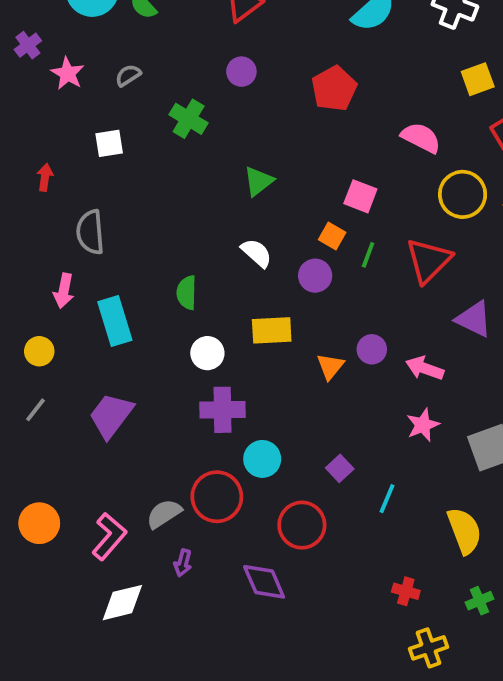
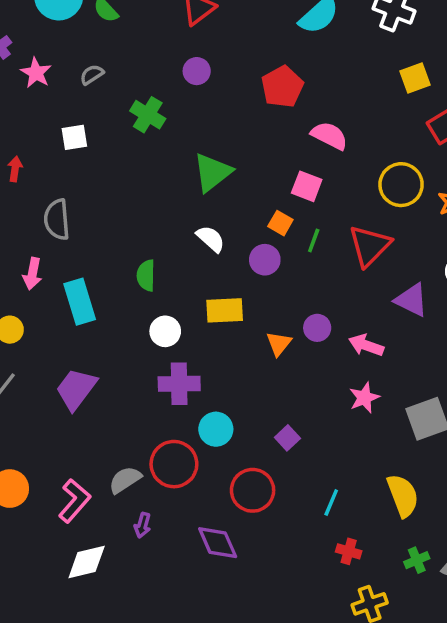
pink semicircle: (421, 138) -> (329, 136), moved
green triangle: (258, 181) -> (212, 172), size x1.4
cyan line: (387, 499) -> (331, 503), moved

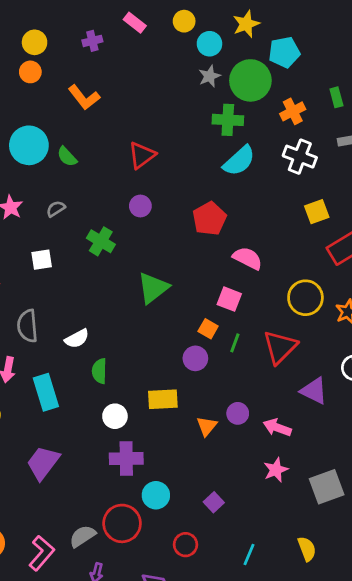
white semicircle: (211, 239) -> (77, 339), moved, turned 110
red circle: (253, 490) -> (186, 545), size x0.7
yellow semicircle: (403, 496) -> (307, 549), size x0.7

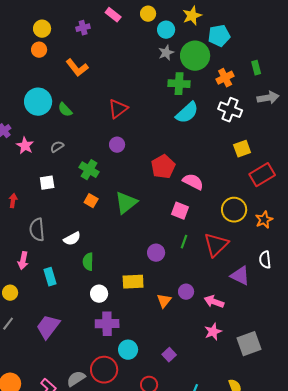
red pentagon: (209, 219) -> (163, 167), moved
orange square: (208, 329) -> (91, 201), moved
cyan rectangle: (46, 392) -> (50, 277), size x0.7

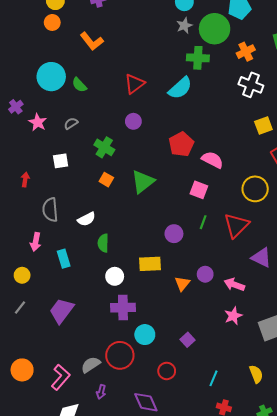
cyan semicircle: (187, 113) -> (180, 88), moved

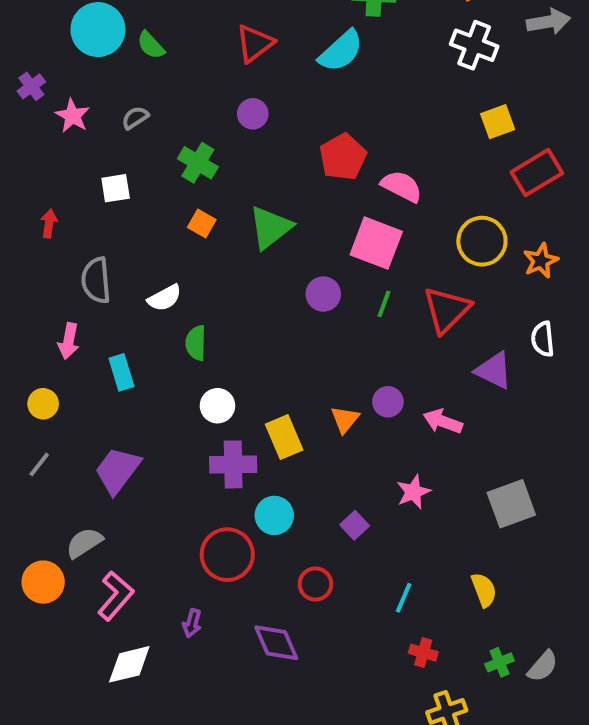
pink square: (199, 190) -> (376, 243), size x1.5
purple circle: (174, 234) -> (323, 294), moved
yellow rectangle: (150, 264) -> (284, 437), moved, turned 70
pink star: (233, 316) -> (413, 492), moved
gray semicircle: (91, 365) -> (84, 543), moved

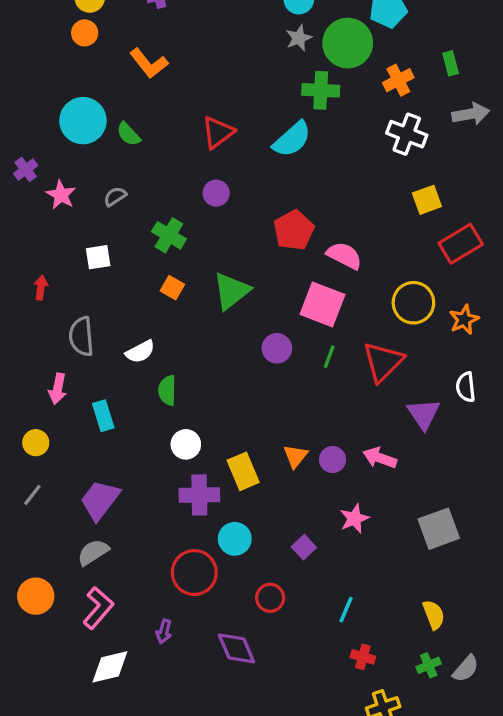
purple triangle: (494, 370) -> (424, 414), turned 30
purple circle: (388, 402) -> (333, 460), moved
gray semicircle: (84, 543) -> (93, 552), moved
yellow semicircle: (484, 590) -> (434, 615), moved

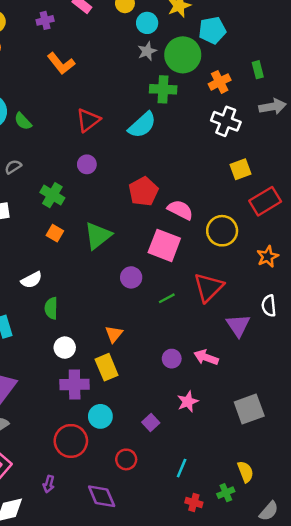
orange L-shape: (149, 63) -> (61, 63), moved
yellow circle: (413, 303) -> (222, 231), moved
green line: (329, 357) -> (167, 298), moved, turned 42
orange triangle: (295, 456) -> (114, 334), moved
green cross: (429, 665) -> (226, 493), moved

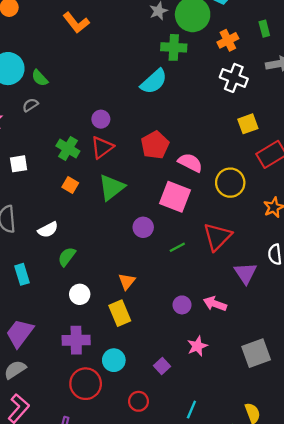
red triangle: (88, 120) -> (102, 147), moved
gray semicircle: (13, 167) -> (30, 105), moved
green semicircle: (51, 308) -> (67, 257), turned 36
purple cross: (75, 384) -> (76, 340), moved

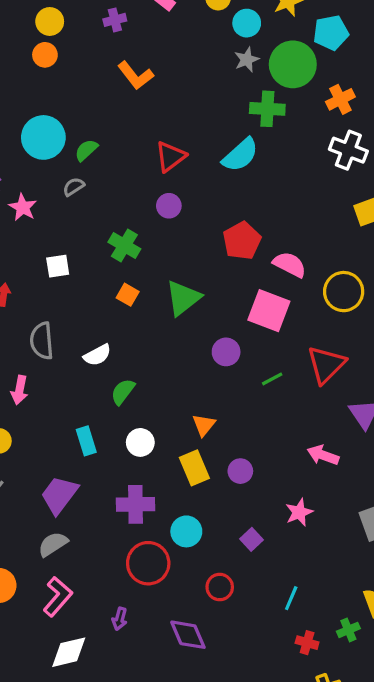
green semicircle: (40, 78) -> (86, 150), turned 90
red triangle: (102, 147) -> (170, 157), moved
cyan rectangle: (22, 274) -> (86, 441), moved
purple circle: (182, 305) -> (240, 471), moved

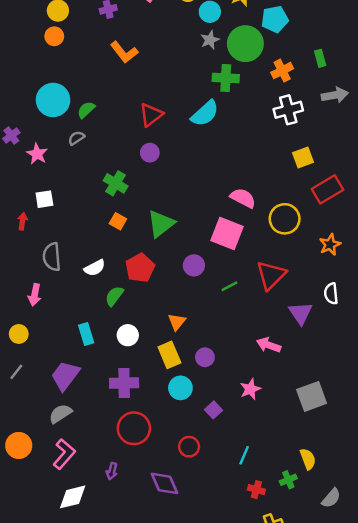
white cross: (348, 150) -> (288, 110), turned -36
red pentagon: (242, 241) -> (140, 268), moved
white square: (58, 266) -> (44, 199), moved
cyan circle: (186, 531) -> (180, 388), moved

